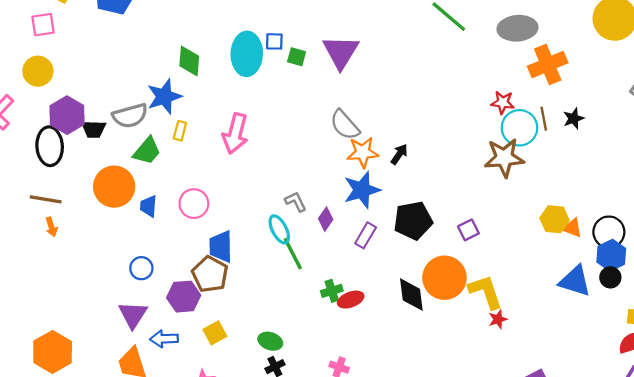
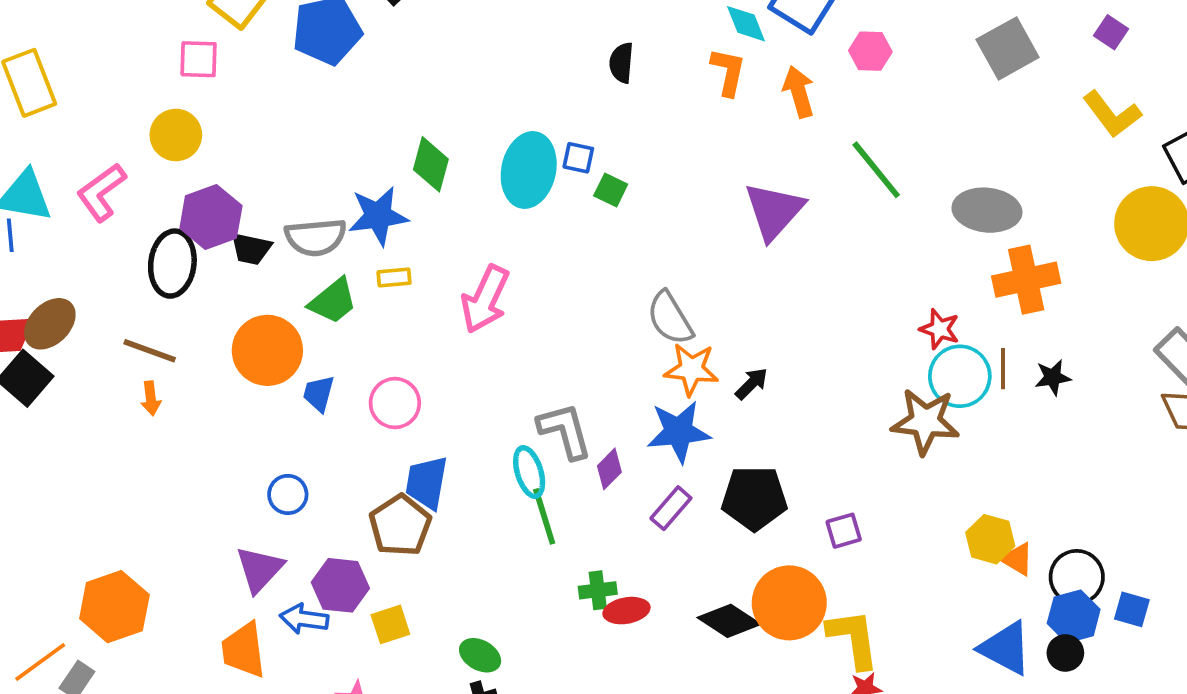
purple triangle: (341, 52) -> (774, 211), moved
yellow rectangle: (180, 131) -> (394, 278), turned 60
gray L-shape: (296, 202) -> (565, 431), size x1.6
black diamond: (411, 295) -> (729, 621), turned -60
purple hexagon: (184, 297) -> (340, 585), moved

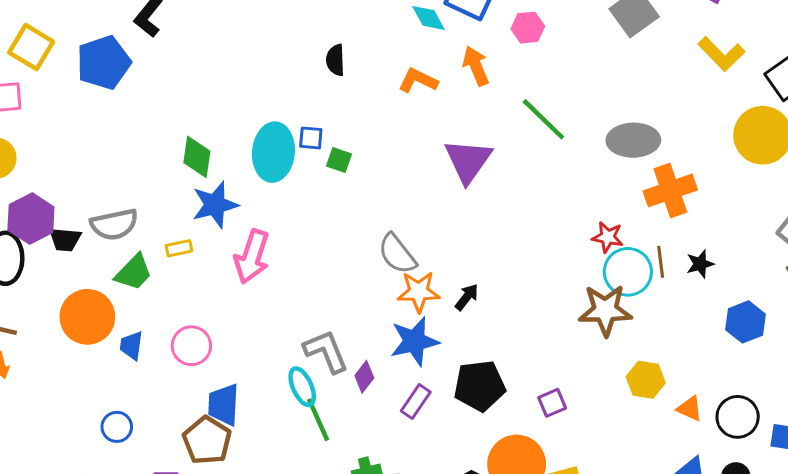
orange L-shape: (728, 72) -> (418, 80), moved, turned -69
blue star: (378, 216) -> (215, 205), moved
yellow hexagon: (990, 539) -> (646, 380), moved
blue hexagon: (1074, 616) -> (745, 322), moved

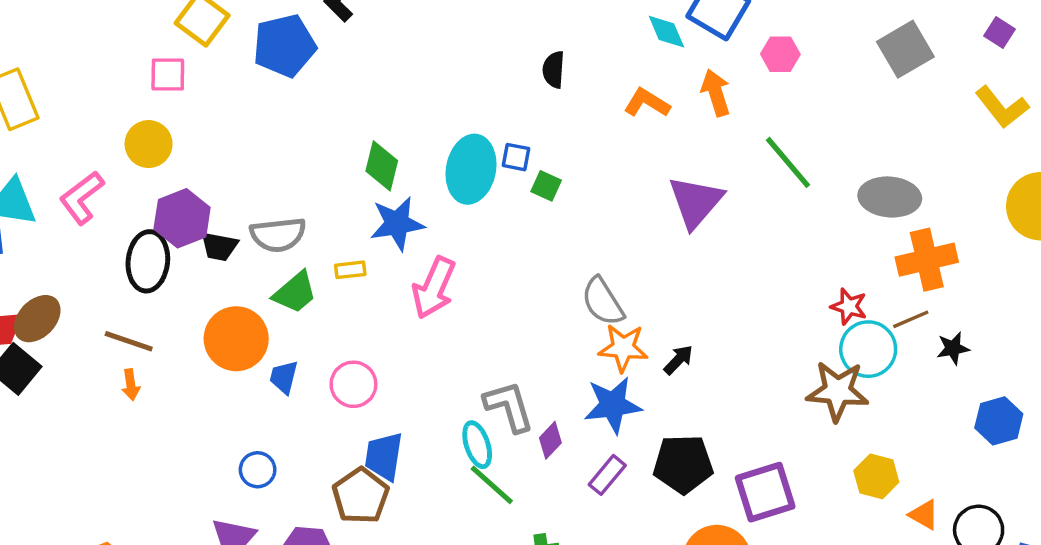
brown line: (661, 262) -> (911, 319), moved, turned 68
purple square: (552, 403) -> (765, 492), size x1.8
green line: (318, 420) -> (492, 485), turned -30

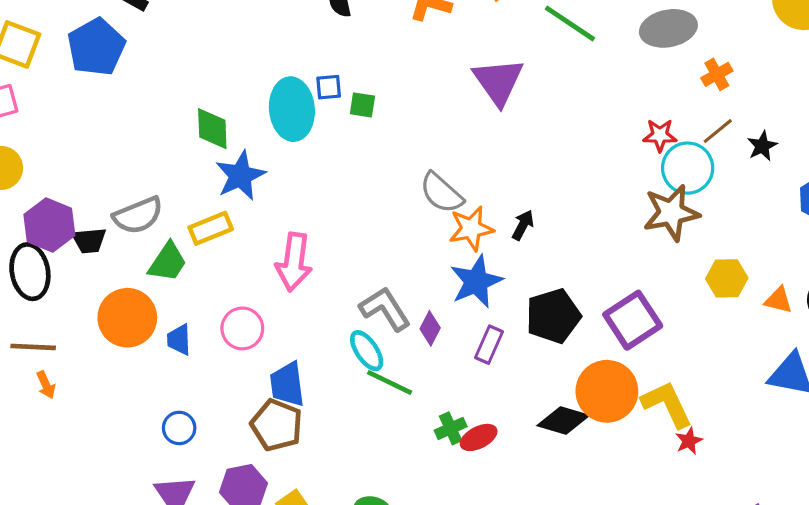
orange cross: (927, 260) -> (717, 74), size x0.6
yellow rectangle: (350, 270) -> (211, 228), size x1.5
pink arrow: (434, 288) -> (294, 262), moved

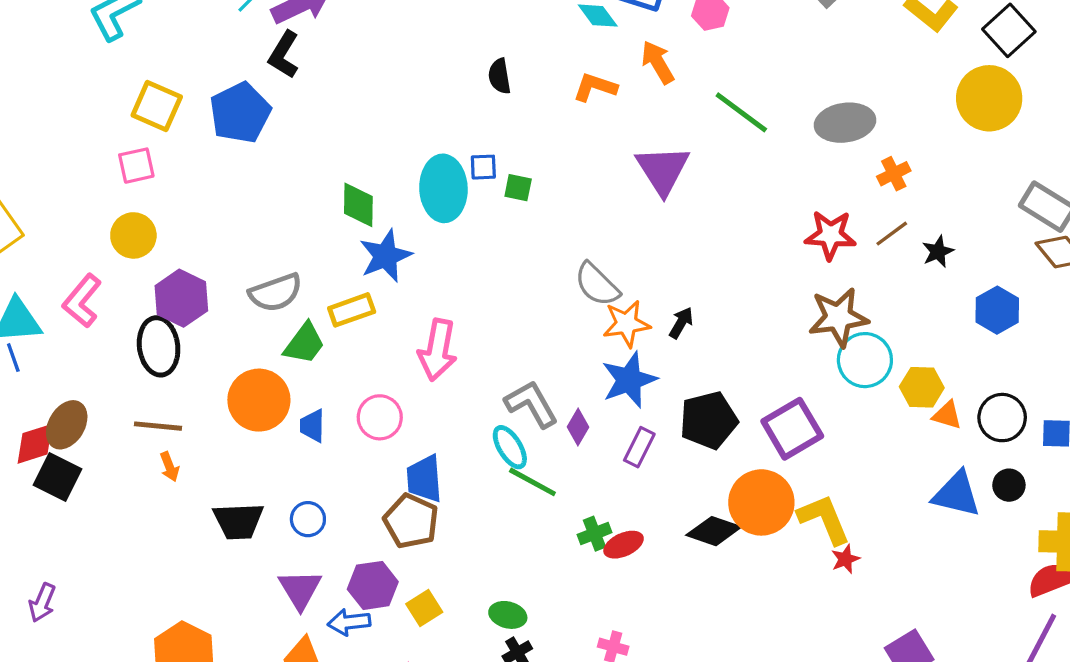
red star: (660, 135) -> (830, 235), size x1.4
cyan circle: (688, 168) -> (865, 360), moved
black trapezoid: (89, 240) -> (238, 521), moved, size x1.4
yellow hexagon: (727, 278) -> (922, 387), moved

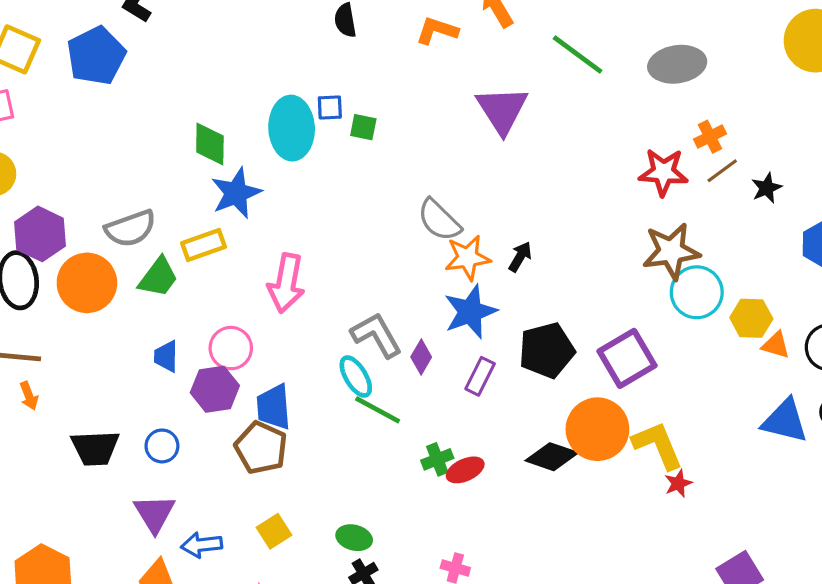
orange cross: (894, 174) -> (710, 137), moved
orange circle: (259, 400) -> (87, 283), moved
purple hexagon: (373, 585) -> (215, 389), moved

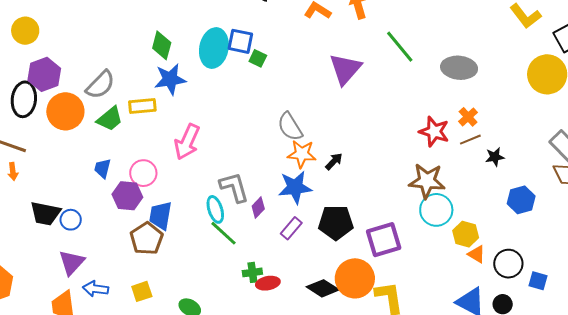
blue square: (330, 108) -> (240, 41), size x1.5
orange cross: (710, 137) -> (468, 117), turned -30
gray semicircle: (131, 228) -> (100, 85), turned -40
blue circle: (162, 446) -> (71, 220), moved

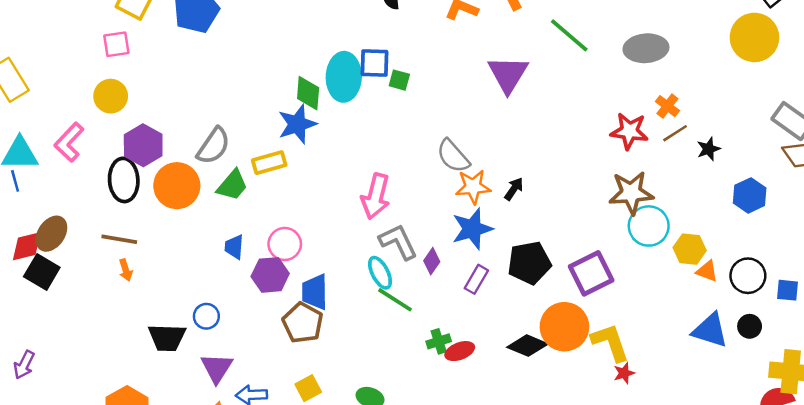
green diamond: (162, 45) -> (308, 93), moved
pink arrow: (187, 142) -> (376, 196), moved
black trapezoid: (45, 213) -> (167, 338), moved

